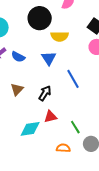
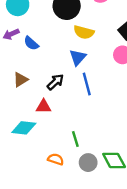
blue triangle: (49, 58) -> (78, 57), moved
black arrow: (45, 93) -> (55, 82), moved
red triangle: (50, 117) -> (44, 107), moved

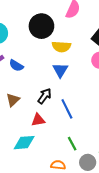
blue line: (87, 84) -> (67, 109), moved

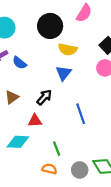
blue line: (67, 109) -> (81, 114), moved
green line: (72, 144) -> (57, 149), moved

